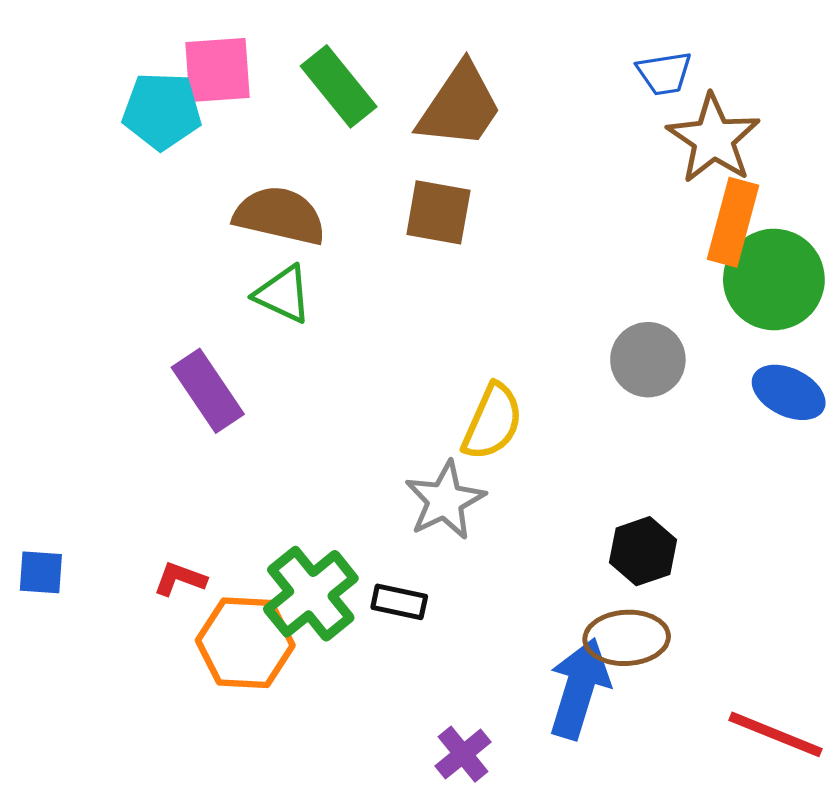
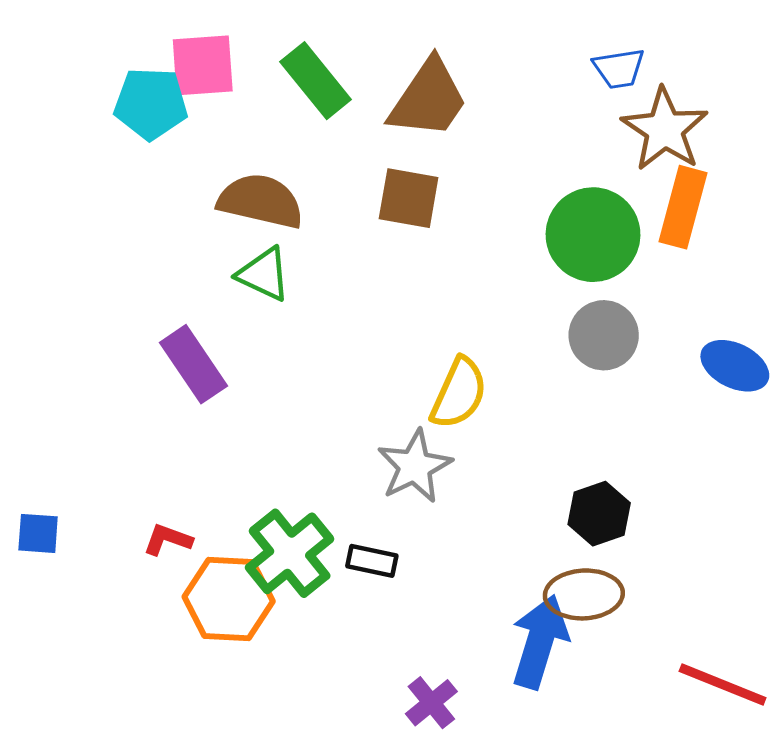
green circle: (774, 279) -> (593, 235), moved

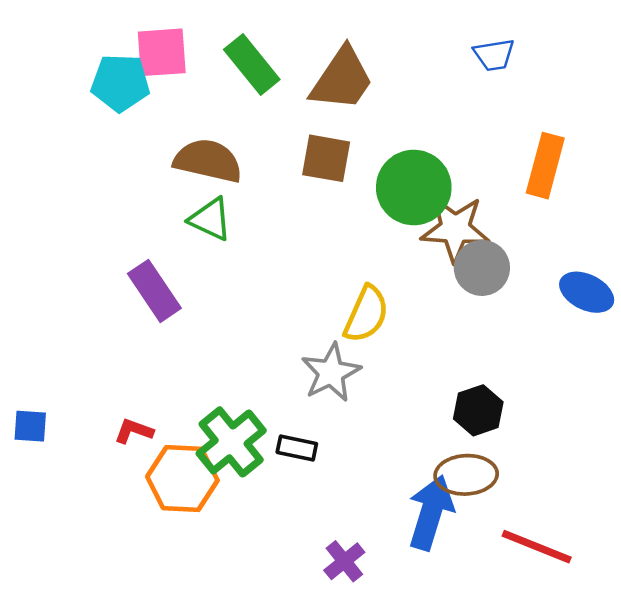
brown star: (665, 129) -> (455, 229), moved, turned -30
green circle: (593, 235) -> (414, 187), moved
red line: (723, 684) -> (537, 547), moved

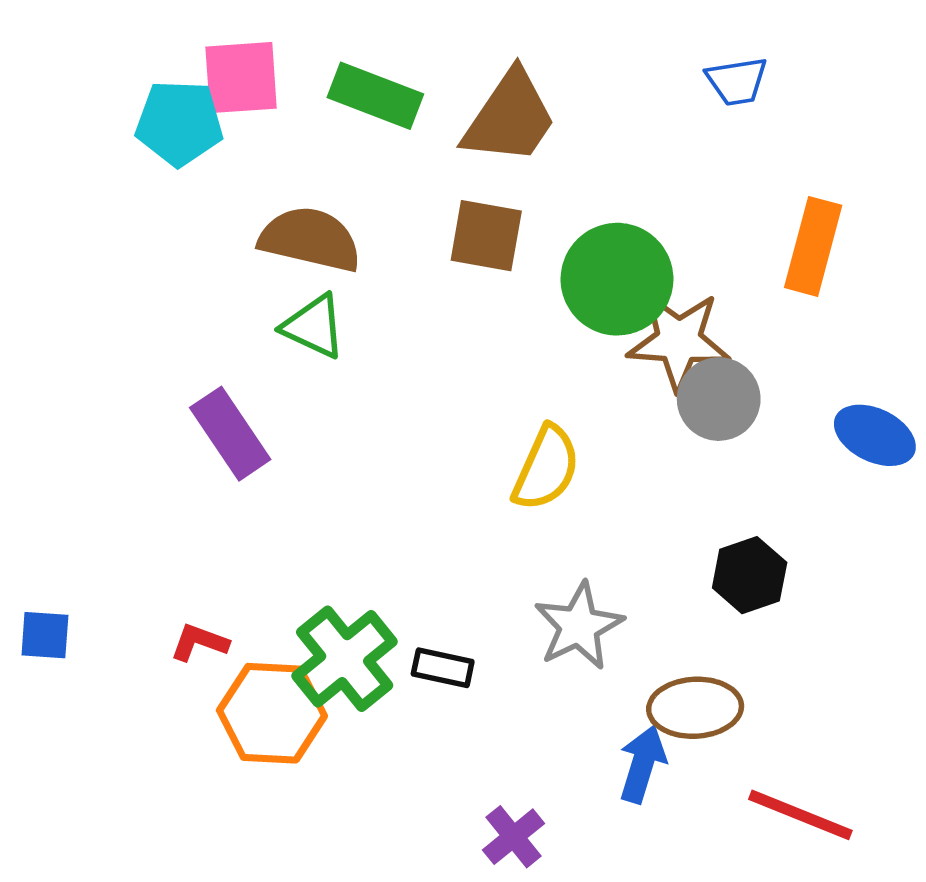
green rectangle: (252, 65) -> (375, 96), turned -30
gray star: (331, 373) -> (579, 626), moved
black hexagon: (478, 410) -> (750, 575), moved
blue arrow: (431, 513) -> (642, 764), size x0.7

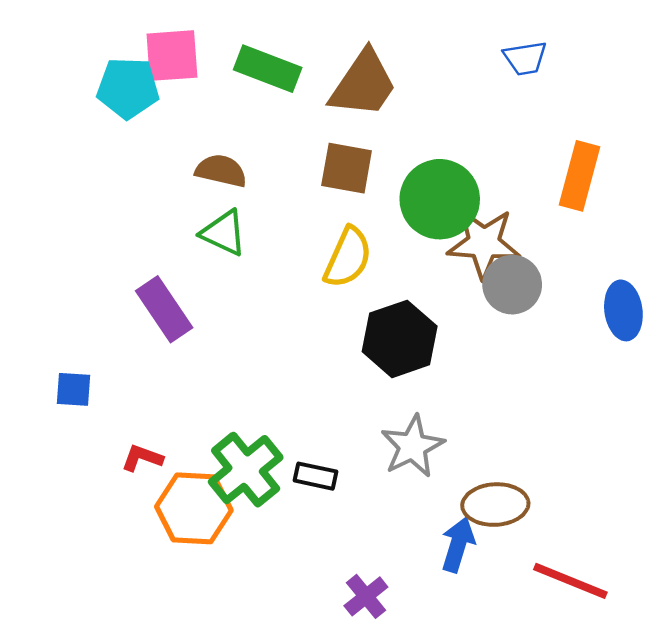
brown semicircle: (310, 239) -> (221, 171), size x0.7
blue ellipse: (875, 435) -> (623, 310), turned 56
yellow semicircle: (546, 468) -> (348, 257), moved
black hexagon: (750, 575) -> (400, 339), moved, size x1.4
blue square: (45, 635) -> (74, 389), moved

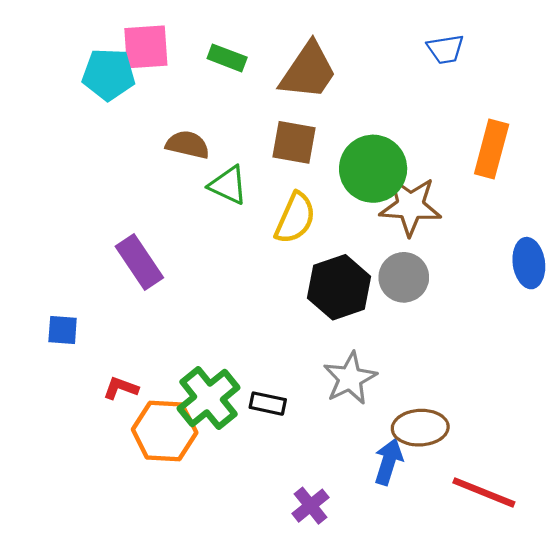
green rectangle: (268, 69) -> (227, 58), size x0.7
green triangle: (224, 233) -> (228, 185), moved
gray circle: (512, 285) -> (404, 277), moved

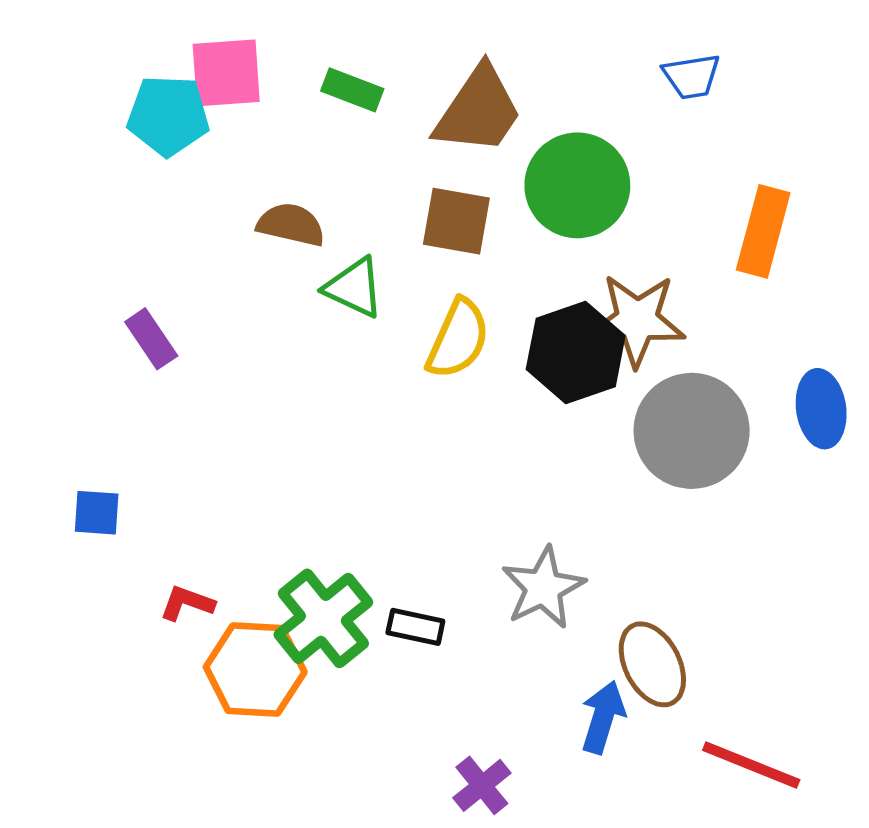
green circle: (373, 169) -> (577, 185), moved
purple rectangle: (139, 262) -> (151, 339), moved, size x0.7
gray circle: (404, 277) -> (692, 431), moved, size x1.5
black hexagon: (339, 287) -> (576, 352), moved
brown ellipse: (420, 428) -> (652, 664), turned 66

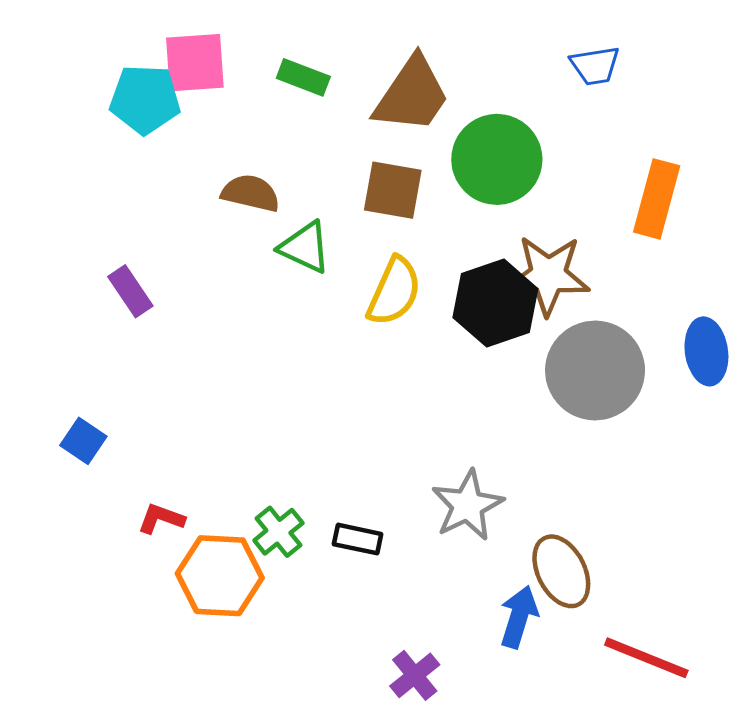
blue square: (97, 513) -> (83, 441), turned 30
green cross: (323, 618) -> (278, 532), size x0.6

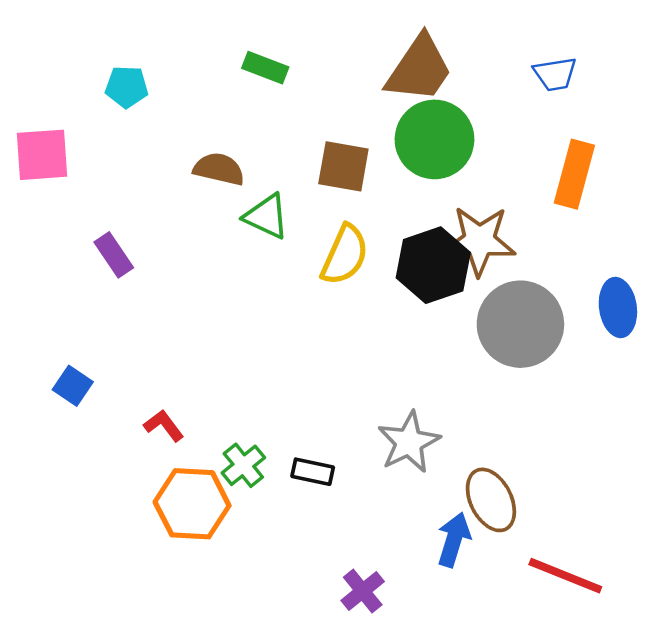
pink square: (195, 63) -> (42, 155), moved
blue trapezoid: (595, 66) -> (555, 74), moved
brown trapezoid: (412, 95) -> (419, 69), moved
cyan pentagon: (145, 99) -> (127, 87), size x0.7
red L-shape: (161, 519) -> (164, 426), moved, turned 33

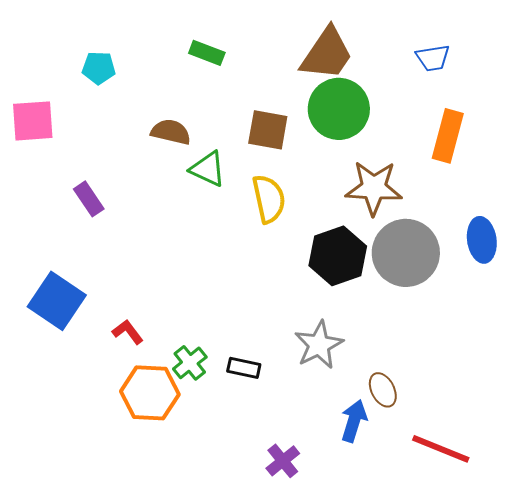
yellow semicircle: (345, 255) -> (269, 199), turned -36
black hexagon: (433, 265) -> (338, 256), moved
blue square: (73, 386) -> (57, 301), size x1.8
brown ellipse: (491, 500) -> (383, 390), size x0.7

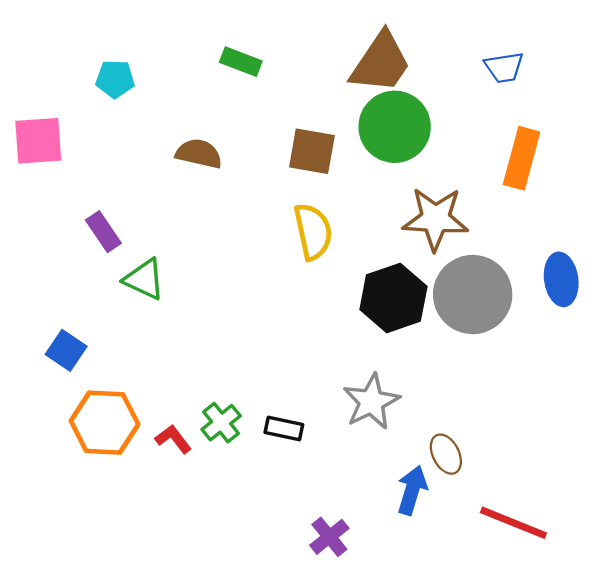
green triangle: (208, 169) -> (144, 279), moved
blue square: (57, 301) -> (66, 350), size x0.6
red L-shape: (128, 332) -> (173, 439), moved
orange hexagon: (150, 393) -> (105, 423), moved

